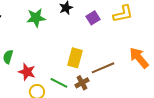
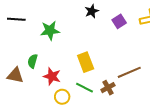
green star: (36, 18) -> (50, 31), moved
yellow rectangle: (75, 58) -> (86, 62), moved, turned -36

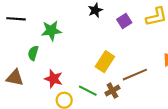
green semicircle: (33, 61) -> (33, 53), moved
yellow rectangle: (86, 62) -> (105, 62), moved, turned 54

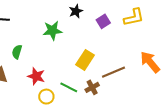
green star: (51, 31) -> (52, 30), moved

